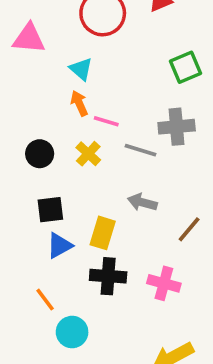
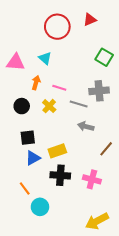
pink triangle: (29, 38) -> (16, 62), moved
green square: (186, 67) -> (104, 57), turned -36
orange arrow: (79, 103) -> (36, 83), moved, turned 40
gray arrow: (142, 202) -> (86, 126), moved
yellow rectangle: (103, 233) -> (57, 151), turned 54

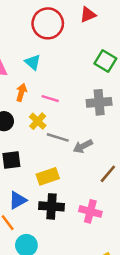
gray line: (79, 104) -> (58, 137), moved
gray arrow: (86, 126) -> (83, 146), turned -42
blue triangle: (33, 158) -> (18, 200), moved

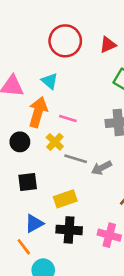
red triangle: (88, 15) -> (108, 45), moved
orange arrow: (21, 92) -> (38, 112), size x1.6

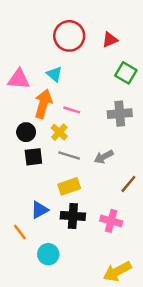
gray line: (76, 159) -> (69, 156), moved
black square: (28, 182) -> (33, 157), moved
orange line: (24, 247) -> (20, 232), moved

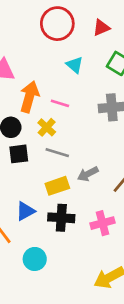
cyan triangle: (54, 74) -> (75, 65), moved
gray arrow: (104, 157) -> (88, 174), moved
pink cross: (111, 221) -> (103, 223), turned -30

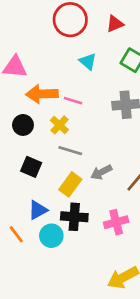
orange arrow: (29, 97) -> (42, 94), turned -108
black square: (19, 154) -> (31, 167), moved, turned 30
yellow rectangle: (57, 186) -> (70, 184), turned -35
cyan circle: (35, 259) -> (51, 236), moved

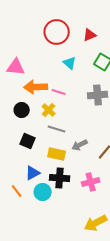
yellow rectangle: (70, 184) -> (57, 154), turned 66

